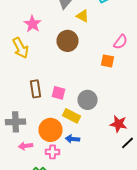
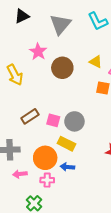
yellow triangle: (82, 16) -> (96, 62), moved
pink star: (32, 24) -> (38, 52), moved
brown rectangle: (36, 89) -> (30, 116), turned 66
gray circle: (88, 100) -> (74, 121), moved

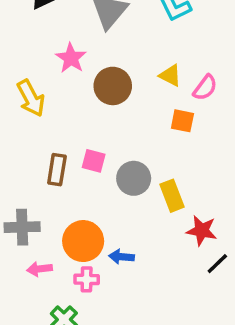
brown rectangle: (30, 116) -> (57, 170), turned -48
pink square: (53, 120) -> (94, 161), moved
yellow rectangle: (66, 144) -> (172, 196), moved, turned 42

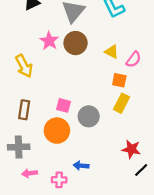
brown circle: (113, 86) -> (76, 43), moved
brown rectangle: (57, 170) -> (24, 110), moved
yellow rectangle: (172, 196) -> (121, 103), moved, turned 48
orange circle: (83, 241) -> (57, 131), moved

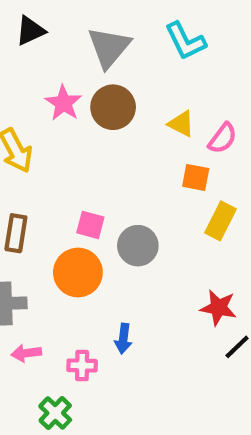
yellow rectangle: (121, 103) -> (221, 221), moved
blue arrow: (81, 166) -> (123, 339), turned -88

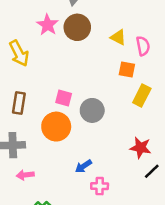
pink semicircle: (223, 138) -> (143, 46), turned -48
blue arrow: (123, 339) -> (83, 166), turned 49
pink cross: (82, 365) -> (100, 186), moved

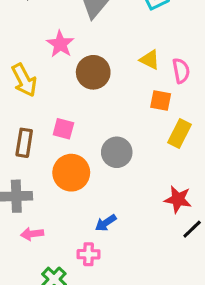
brown circle: (77, 27) -> (93, 72), moved
pink square: (64, 98) -> (63, 129), moved
pink cross: (100, 186) -> (88, 254), moved

